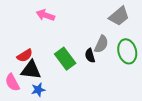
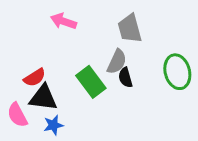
gray trapezoid: (119, 16) -> (130, 28), moved, turned 115
gray semicircle: (101, 44) -> (117, 62), moved

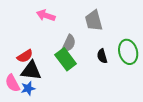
gray semicircle: (117, 62) -> (69, 44), moved
black semicircle: (125, 78) -> (102, 56), moved
blue star: (53, 125) -> (28, 88), moved

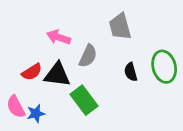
pink arrow: (46, 15) -> (59, 37), moved
green rectangle: (66, 59) -> (84, 100), moved
black triangle: (31, 71) -> (57, 75), moved

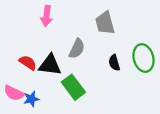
pink arrow: (59, 37) -> (47, 16), moved, turned -102
red semicircle: (32, 72) -> (28, 63), turned -114
pink semicircle: (16, 107) -> (14, 93), turned -36

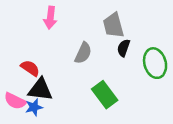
black semicircle: (114, 63) -> (124, 48), moved, turned 35
black triangle: (50, 65) -> (40, 90), moved
green rectangle: (73, 87) -> (105, 95), moved

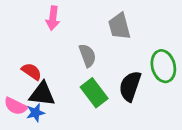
black semicircle: (124, 48) -> (130, 86), moved, size x1.6
gray semicircle: (83, 53) -> (87, 55), turned -45
green rectangle: (105, 95) -> (94, 93), moved

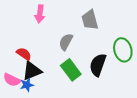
gray semicircle: (87, 55) -> (66, 42), turned -132
black triangle: (42, 94) -> (32, 71), turned -30

